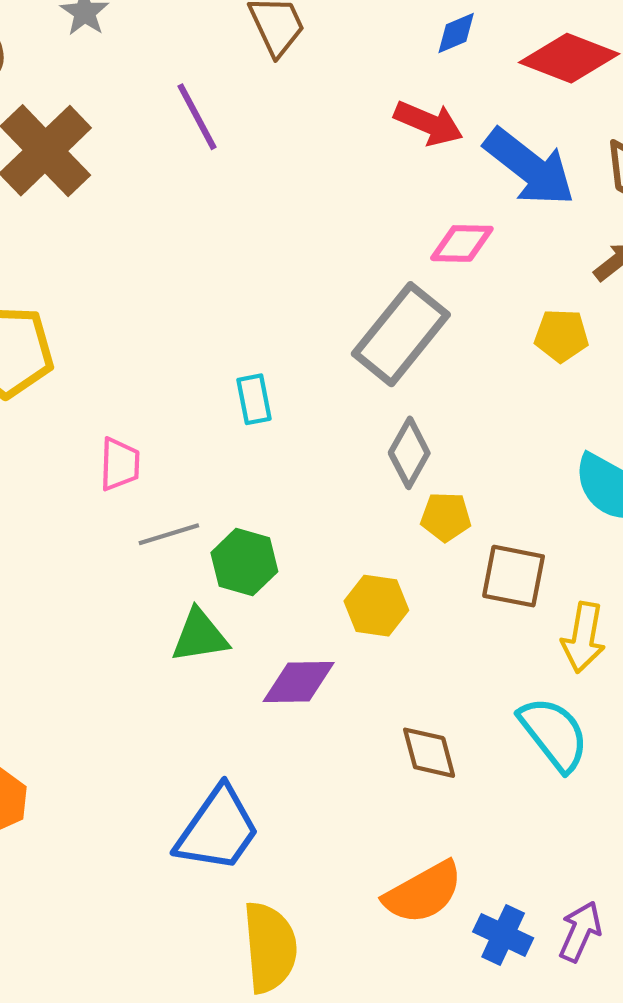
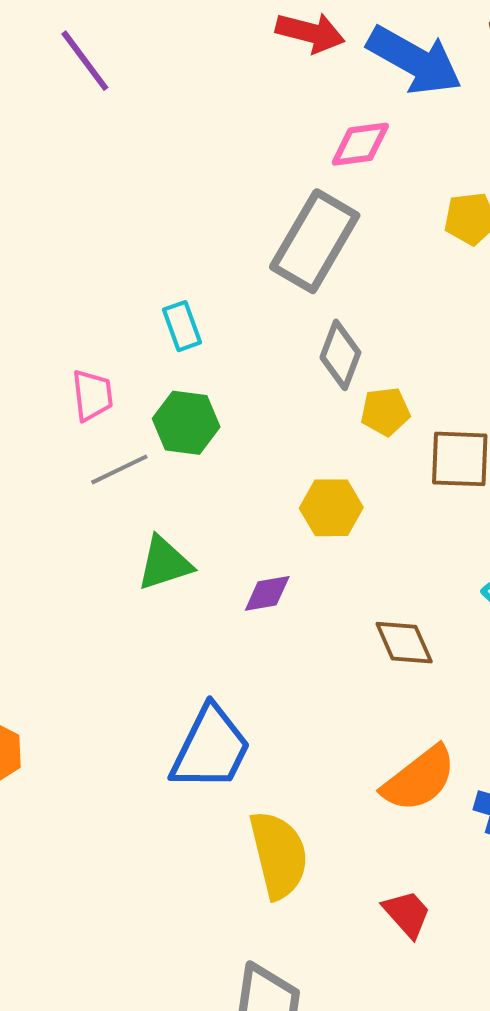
pink trapezoid: (120, 464) -> (92, 395), moved
green hexagon: (244, 562) -> (186, 423), moved
purple diamond: (299, 682) -> (267, 593), size x0.7

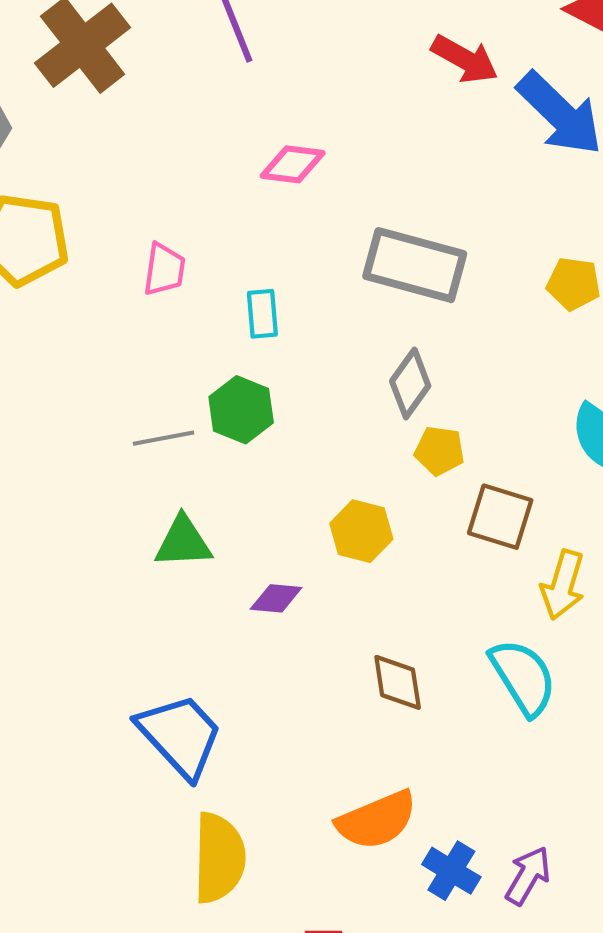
pink diamond: (360, 144) -> (293, 164), moved
gray rectangle: (315, 241) -> (415, 265), turned 60
pink trapezoid: (92, 395) -> (164, 269), moved
blue trapezoid: (211, 748) -> (180, 736), turned -84

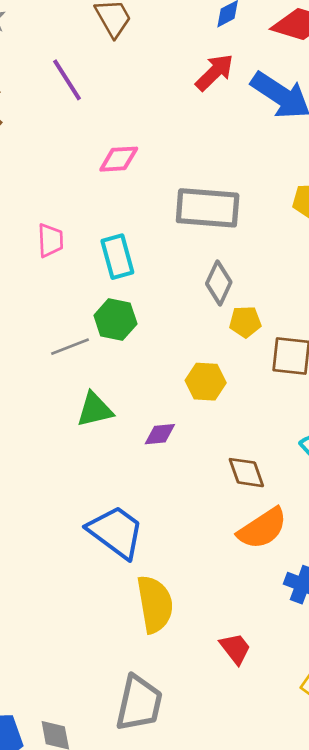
red arrow: (465, 59) -> (214, 72), turned -63
cyan rectangle: (262, 314) -> (117, 257), size x1.4
orange semicircle: (377, 820) -> (262, 528), moved

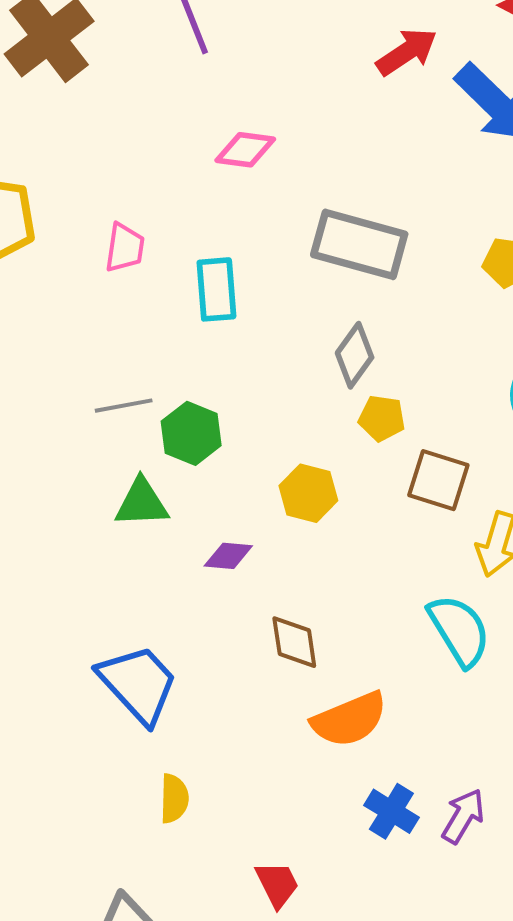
green hexagon: (115, 320) -> (191, 433), moved
brown diamond: (246, 473) -> (294, 642), moved
yellow semicircle: (155, 604) -> (174, 799), size x0.6

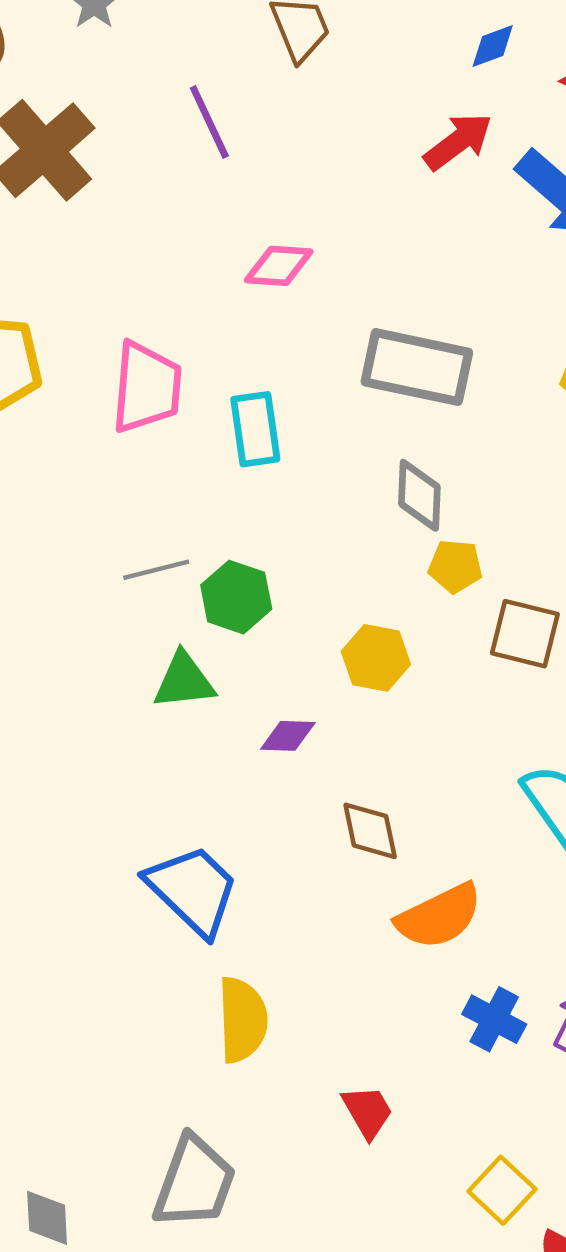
pink trapezoid: (125, 248) -> (147, 387), size x1.6
gray diamond: (355, 355) -> (419, 495), turned -30
yellow semicircle: (174, 799) -> (242, 1020), size x1.5

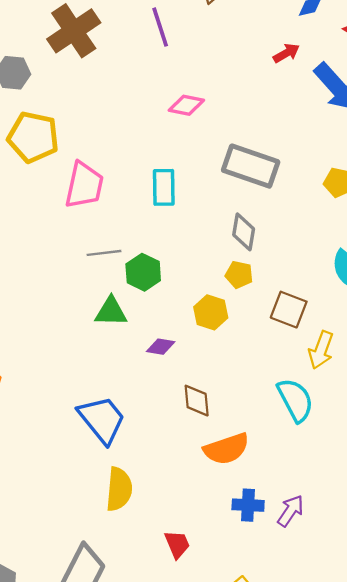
red arrow: (458, 141) -> (286, 53), size x0.7
pink trapezoid: (147, 387) -> (84, 185), moved
yellow pentagon: (455, 566) -> (239, 275), moved
blue cross: (494, 1019) -> (248, 505), turned -32

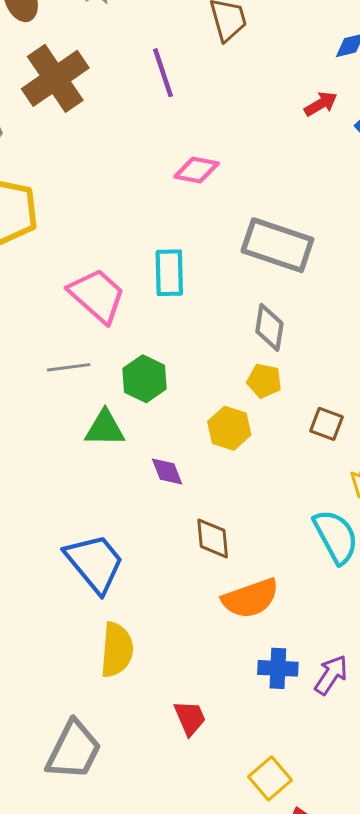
pink trapezoid: (84, 185) -> (97, 295), moved, turned -60
gray line: (104, 253) -> (69, 367), moved
brown square: (289, 310) -> (327, 424), size x0.7
purple diamond: (161, 347) -> (167, 471), turned 60

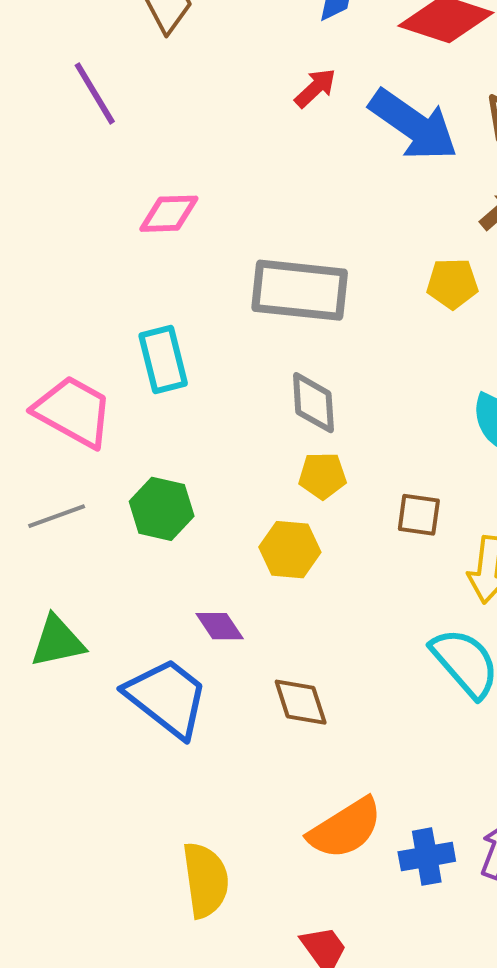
green triangle: (105, 428) -> (57, 642), moved
blue trapezoid: (95, 563) -> (167, 698), moved
orange semicircle: (250, 598) -> (345, 828), moved

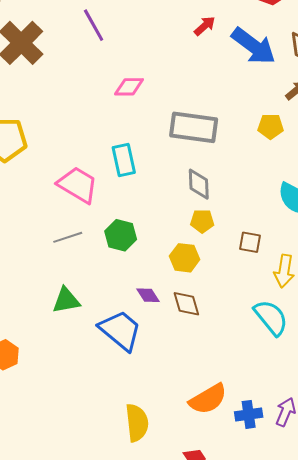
brown diamond: (301, 702) -> (186, 304), moved

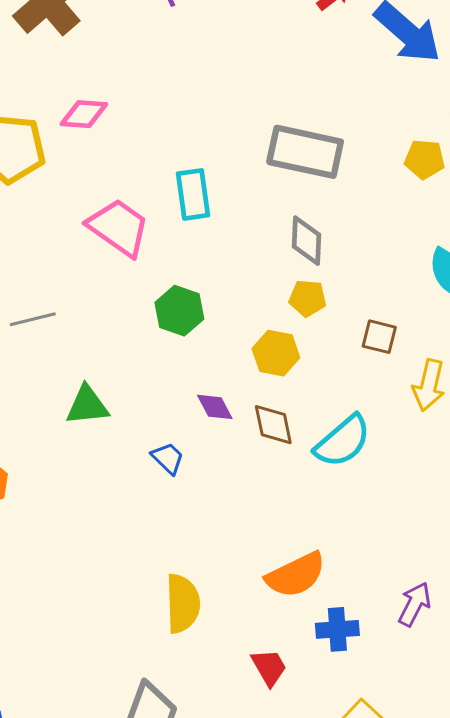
pink diamond: (129, 87) -> (84, 114), moved
gray line: (68, 237) -> (33, 319), moved
cyan semicircle: (271, 318) -> (343, 441), moved, turned 84
blue trapezoid: (120, 330) -> (168, 458), size x0.5
blue cross: (249, 414) -> (337, 629), moved

